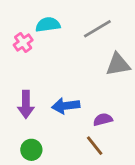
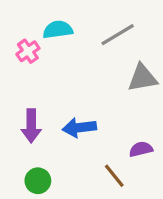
purple semicircle: (103, 120) -> (141, 149), moved

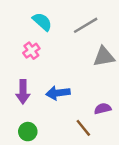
cyan semicircle: (58, 30) -> (42, 22), turned 50
pink cross: (28, 51) -> (31, 51), moved

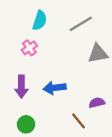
cyan semicircle: (42, 22) -> (40, 20), turned 66

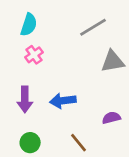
cyan semicircle: (40, 20) -> (29, 25), moved
brown line: (79, 121) -> (79, 143), moved

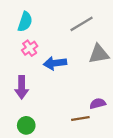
blue arrow: (63, 101) -> (55, 63), moved
brown line: (79, 143) -> (80, 118), moved, turned -60

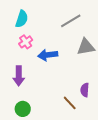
purple semicircle: (98, 103) -> (85, 90), turned -72
brown line: (80, 118) -> (70, 103), turned 56

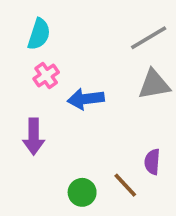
gray line: (71, 21) -> (149, 38), moved
green circle: (23, 109) -> (82, 192), moved

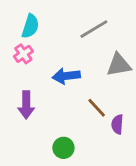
gray line: (149, 38) -> (94, 29), moved
pink cross: (46, 75) -> (23, 54), moved
brown line: (125, 185) -> (97, 108), moved

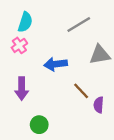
green circle: (63, 148) -> (39, 125), moved

